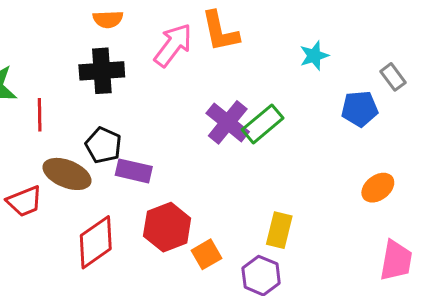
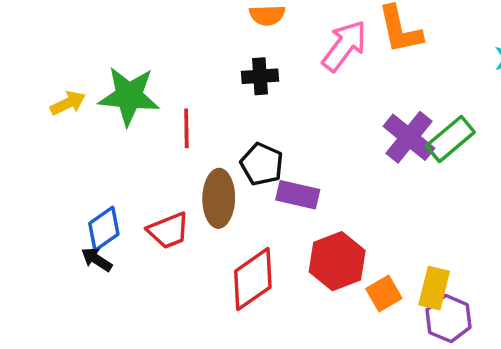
black cross: (102, 71) -> (260, 76), size x0.7
brown ellipse: (67, 174) -> (219, 198), turned 69
yellow rectangle: (279, 230) -> (434, 288), moved

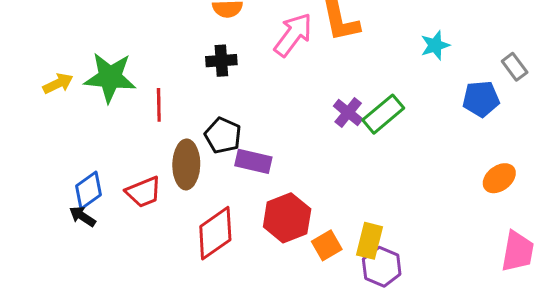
purple cross: (409, 137) -> (348, 113), size x0.7

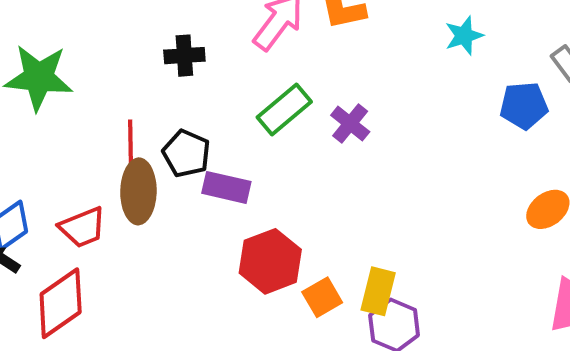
red line: (159, 105) -> (130, 141), moved
green rectangle: (383, 114) -> (284, 110), moved
red diamond: (215, 233) -> (61, 303), moved

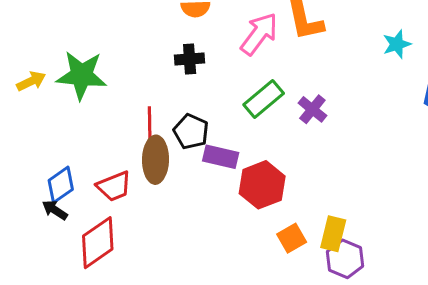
red hexagon: (270, 261) -> (262, 185), moved

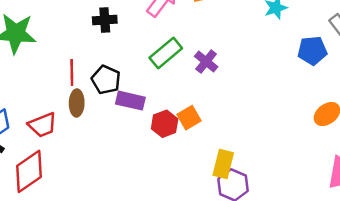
brown ellipse: (156, 160) -> (77, 103), size x0.7
red hexagon: (262, 185) -> (165, 124), size x0.7
orange square: (292, 238) -> (189, 118), moved

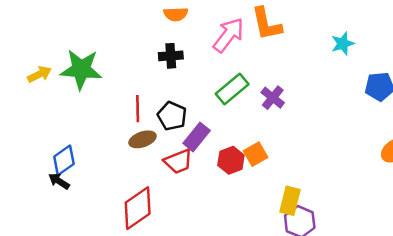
purple rectangle: (130, 101) -> (197, 137), turned -64
brown ellipse: (77, 103) -> (143, 139), turned 70
red trapezoid: (42, 125) -> (178, 161), moved
red diamond: (29, 171) -> (138, 208), moved

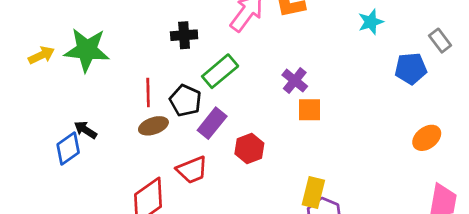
green rectangle: (232, 89) -> (220, 71), moved
orange square: (256, 154) -> (309, 110), moved, turned 30
red trapezoid: (178, 161) -> (192, 170), moved
black arrow: (59, 181) -> (85, 130), moved

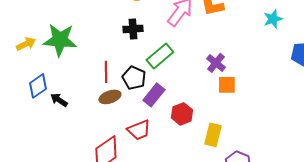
blue diamond: (68, 149) -> (38, 86), moved
yellow rectangle: (313, 193) -> (213, 135), moved

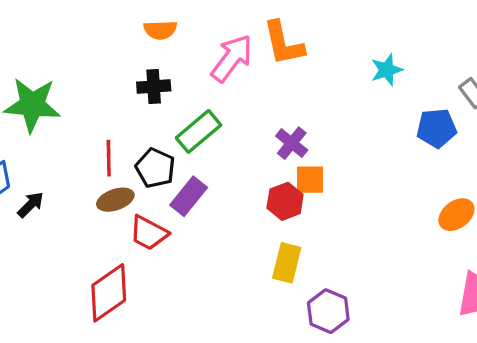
black arrow: (59, 100) -> (31, 205), turned 102
red hexagon: (182, 114) -> (285, 201), moved
red trapezoid: (139, 130) -> (149, 233), moved, turned 50

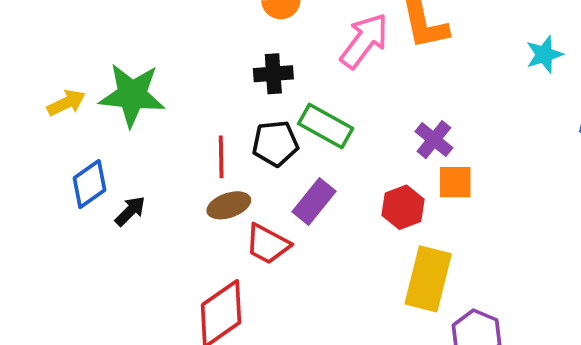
green rectangle: (199, 131) -> (326, 126), turned 69
black pentagon: (155, 168) -> (275, 143), moved, turned -30
red hexagon: (285, 201) -> (403, 207), moved
yellow rectangle: (287, 263) -> (428, 279), size x1.4

